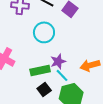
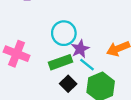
cyan circle: (44, 32) -> (64, 33), moved

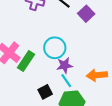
green rectangle: (60, 62) -> (26, 61), moved, turned -54

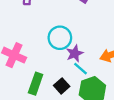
green rectangle: (26, 61) -> (36, 84), moved

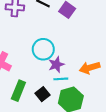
cyan line: (80, 69) -> (61, 79), turned -48

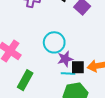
black square: (42, 94) -> (78, 67), moved, turned 32

